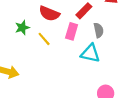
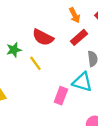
pink rectangle: (72, 31) -> (61, 96), moved

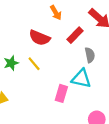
orange arrow: (75, 15) -> (56, 13), moved
green star: (14, 50) -> (11, 63), moved

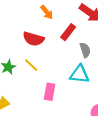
pink rectangle: (61, 93) -> (50, 92), moved

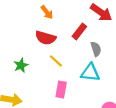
orange arrow: (47, 12) -> (47, 12), moved
yellow line: (31, 65) -> (56, 61), moved

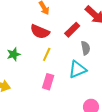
yellow line: (56, 61) -> (47, 54), turned 64
cyan triangle: (90, 73) -> (77, 69), turned -36

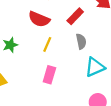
gray semicircle: (85, 48) -> (81, 41), moved
cyan triangle: (77, 69) -> (95, 67), moved

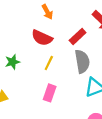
gray semicircle: (81, 41) -> (82, 61), size x1.5

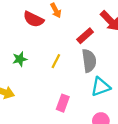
red semicircle: (42, 38) -> (34, 19), moved
pink rectangle: (50, 93) -> (63, 103), moved

